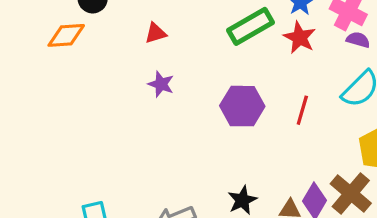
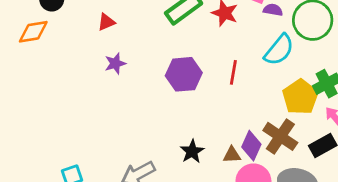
purple star: (161, 84) -> (115, 63), turned -30

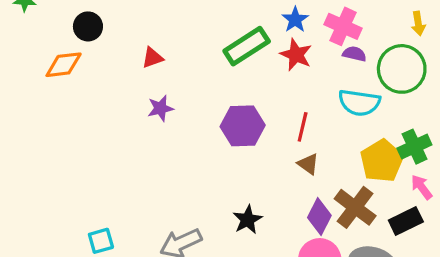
cyan semicircle: (279, 50) -> (359, 103), turned 56
brown triangle: (232, 155) -> (308, 164), moved, turned 36

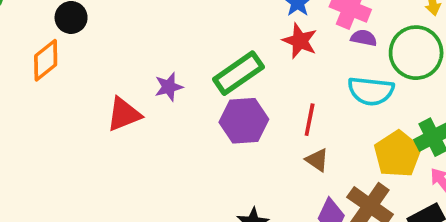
green rectangle: (247, 46) -> (238, 73), moved
red triangle: (152, 58) -> (124, 114), moved, size x1.5
orange diamond: (64, 65) -> (46, 60), turned -30
purple star: (160, 108) -> (169, 87), moved

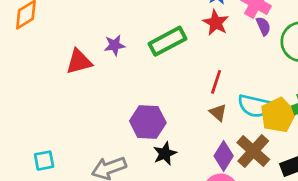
purple semicircle: (364, 38) -> (263, 26), turned 48
cyan semicircle: (371, 91) -> (255, 106), moved
purple hexagon: (244, 121) -> (148, 122), moved

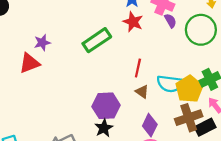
purple star: (115, 45) -> (42, 43), moved
purple hexagon: (148, 122) -> (106, 106), moved
brown cross: (253, 151) -> (189, 118), moved, turned 35

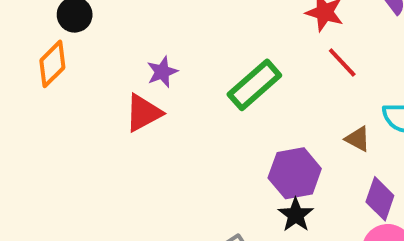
green rectangle: (97, 40) -> (254, 85), moved
red line: (138, 68) -> (342, 63), moved, turned -48

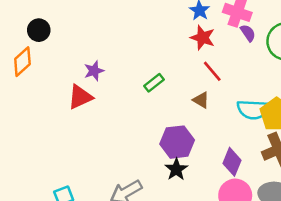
green rectangle: (254, 85) -> (154, 83), size x0.6
brown triangle: (358, 139) -> (201, 100), moved

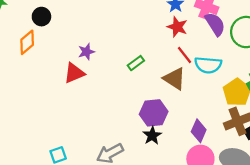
purple semicircle: (248, 33) -> (215, 24), size x1.6
brown triangle: (201, 100) -> (174, 79), size x1.6
cyan semicircle: (253, 110) -> (208, 65), moved

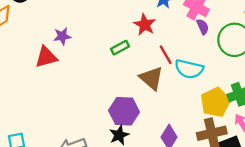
purple semicircle: (215, 24) -> (203, 27), size x0.6
red star: (177, 27) -> (145, 25), moved
green rectangle: (136, 63) -> (120, 48), moved

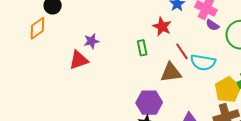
purple semicircle: (203, 27) -> (212, 25), turned 152
green rectangle: (120, 48) -> (142, 48), turned -70
brown triangle: (151, 78) -> (171, 73), turned -45

